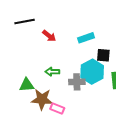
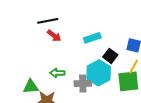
black line: (25, 21) -> (48, 21), moved
black square: (103, 55) -> (110, 56), turned 32

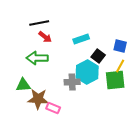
green arrow: (57, 73) -> (37, 58), moved, size x1.5

